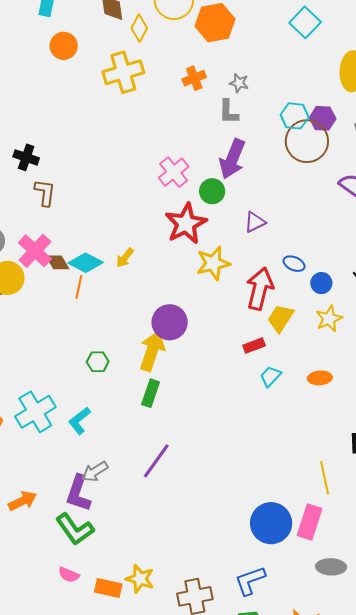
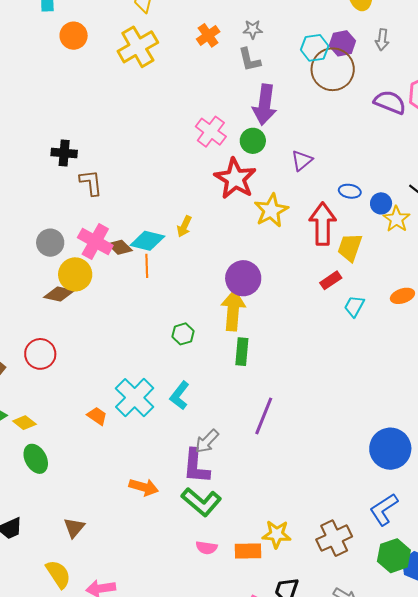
yellow star: (329, 319) -> (396, 219), moved
orange arrow: (23, 501) -> (144, 487), turned 56

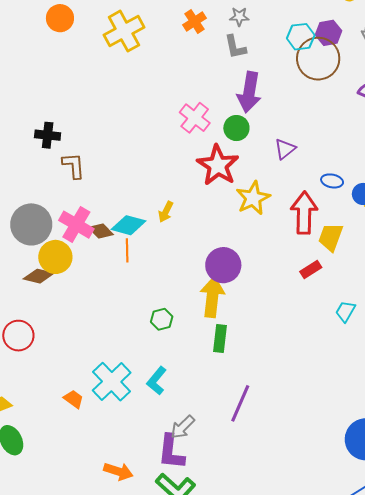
gray circle: (50, 243) -> (31, 224), size x1.5
cyan trapezoid: (354, 306) -> (346, 311), moved

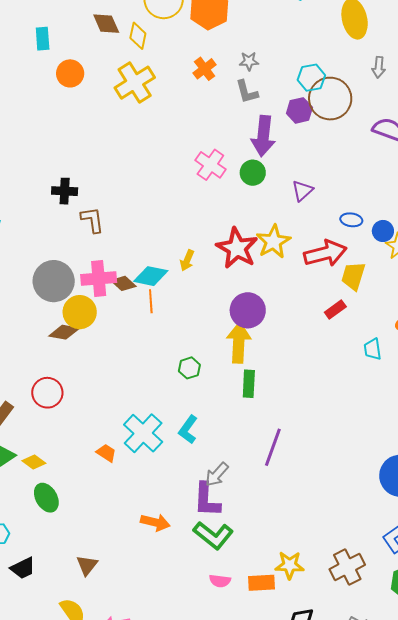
purple hexagon: (329, 33) -> (299, 110), moved
red star: (218, 165) -> (237, 248), moved
red arrow: (304, 213) -> (325, 253), turned 78
pink cross: (76, 225) -> (99, 279), turned -32
cyan trapezoid: (346, 311) -> (372, 349), turned -35

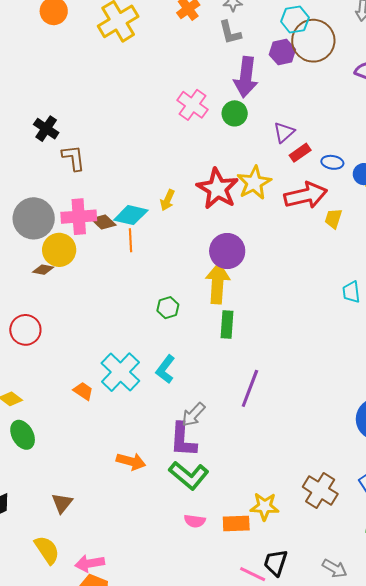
black cross: (65, 191) -> (46, 129), turned 30
yellow trapezoid: (353, 276) -> (333, 219), size x0.7
red rectangle: (335, 309) -> (300, 153), moved
brown diamond: (64, 332) -> (43, 270), size x0.7
brown cross: (347, 567) -> (320, 490), moved, turned -32

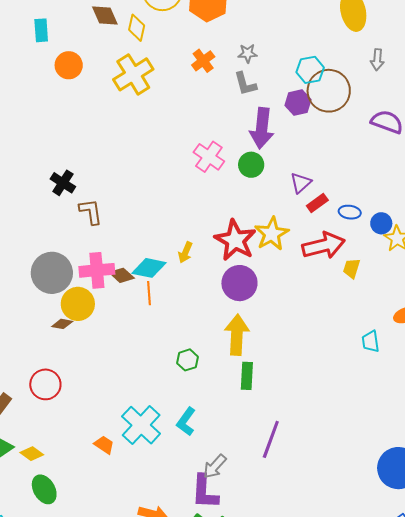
purple circle: (227, 251) -> (239, 283), moved

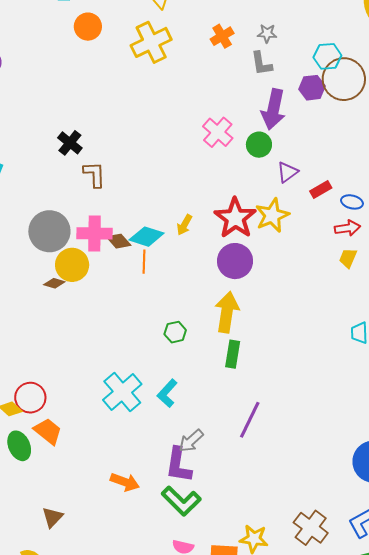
purple triangle: (301, 183) -> (287, 172), moved
red arrow: (324, 246) -> (347, 228), moved, size x0.6
red circle: (45, 384) -> (30, 398), moved
orange trapezoid: (104, 445) -> (48, 431), moved, size x1.4

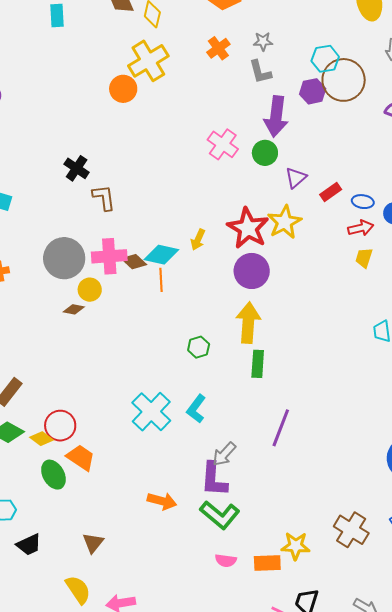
orange circle: (88, 27) -> (123, 89), moved
yellow circle: (72, 265) -> (90, 290), size x0.7

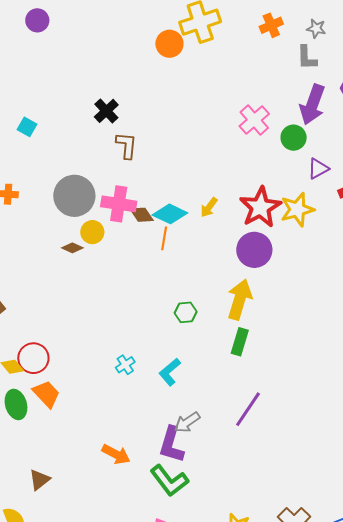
cyan cross: (151, 412) -> (125, 365), size x0.5

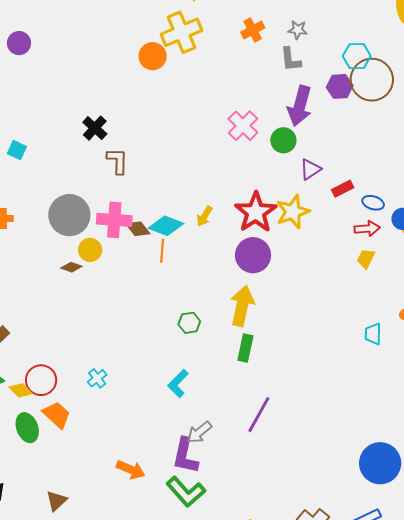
cyan cross: (125, 365) -> (97, 378), moved

